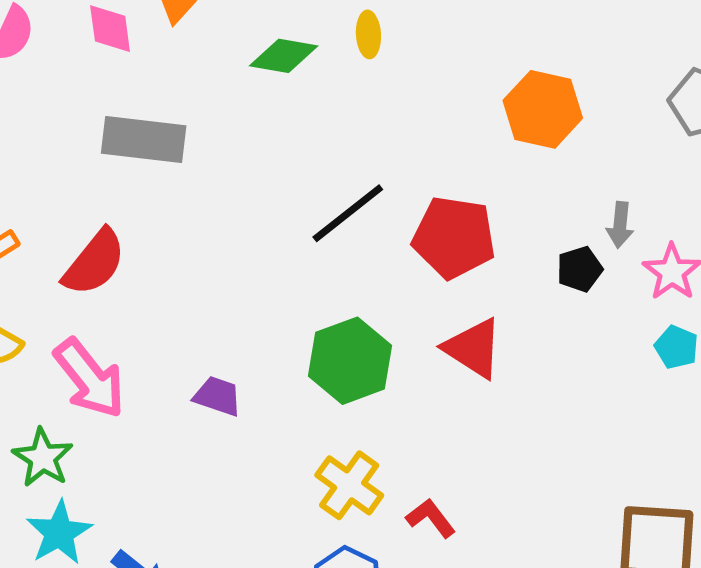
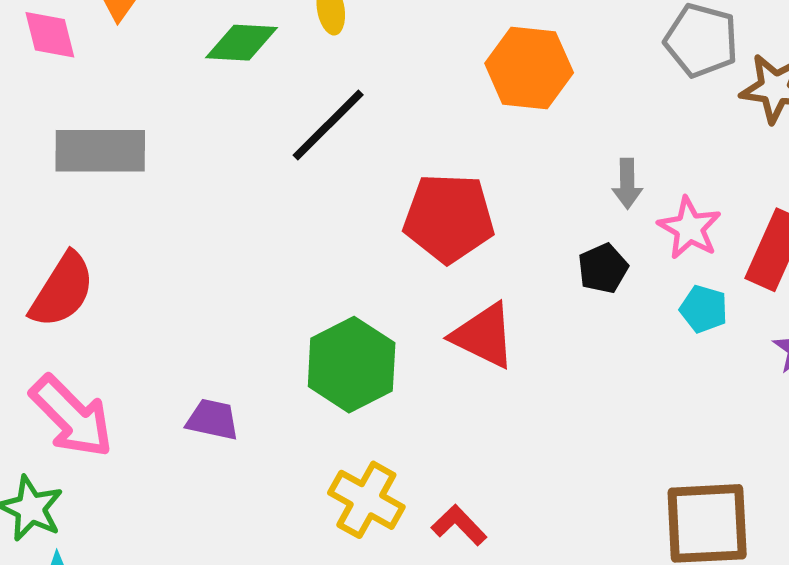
black line: (348, 213) -> (328, 125), moved
black pentagon: (580, 269) -> (603, 268), moved

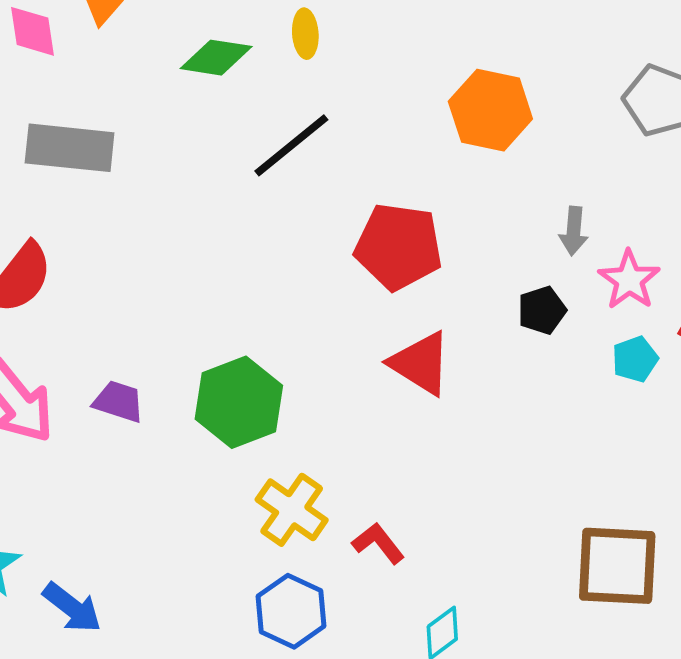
cyan pentagon: (704, 309) -> (635, 359), turned 30
green hexagon: (352, 365) -> (239, 402), moved
purple trapezoid: (213, 420) -> (119, 402), moved

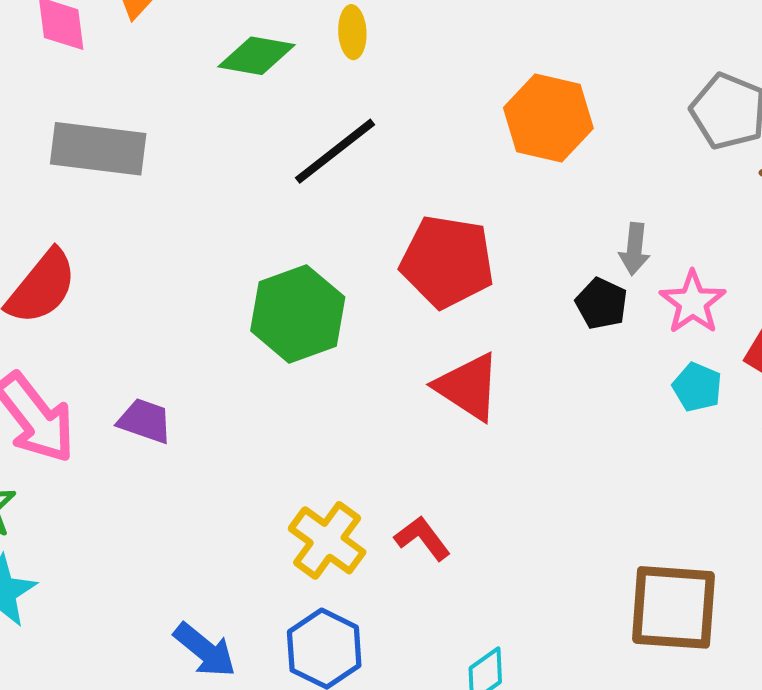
black pentagon: (542, 310) -> (601, 304), moved, turned -30
cyan pentagon: (635, 359) -> (697, 387), turned -30
green hexagon: (239, 402) -> (298, 314), moved
red L-shape: (378, 543) -> (422, 538), moved
blue arrow: (72, 608) -> (205, 650), moved

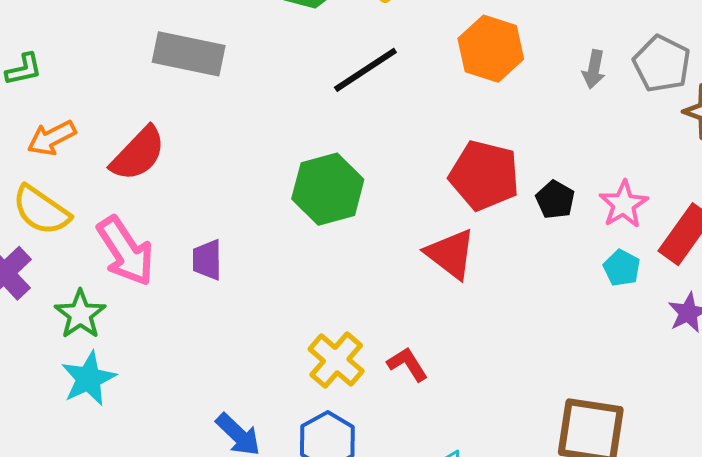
orange hexagon: (548, 118) -> (491, 49), moved
gray arrow: (634, 249) -> (594, 69), moved
red pentagon: (447, 262) -> (484, 175), moved
purple trapezoid: (145, 421) -> (207, 260), turned -114

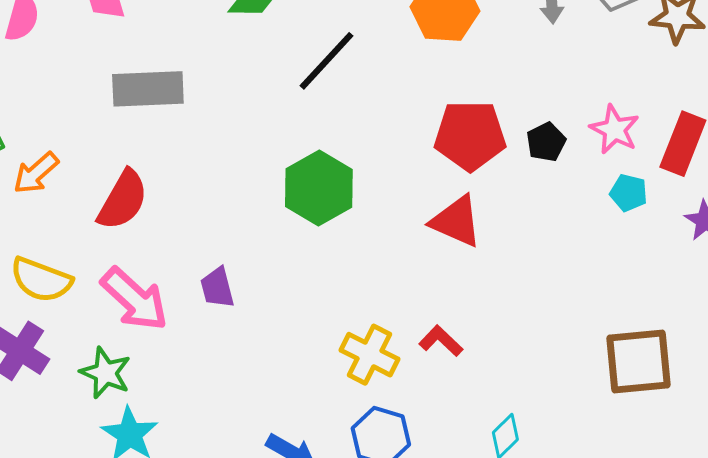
orange arrow: (51, 138) -> (36, 173), moved
black pentagon: (555, 200) -> (546, 142), turned 30

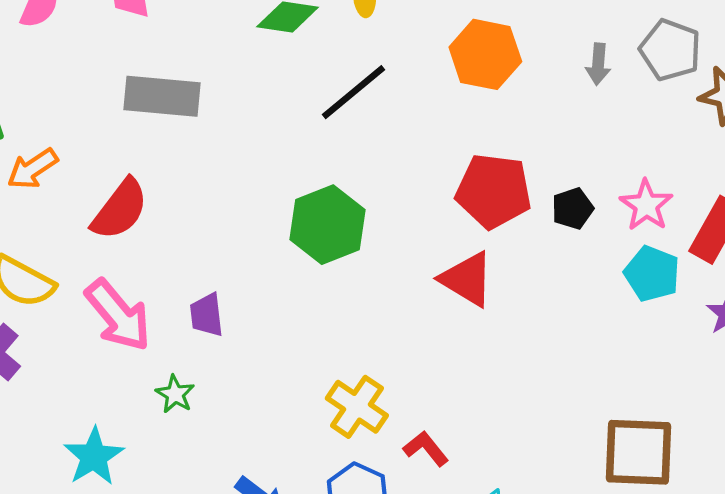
cyan pentagon: (629, 193) -> (652, 274), size x1.4
red L-shape: (441, 341) -> (426, 449), moved
green star: (105, 373) -> (175, 394), moved, size x0.7

